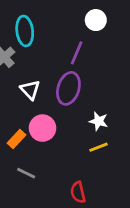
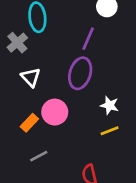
white triangle: (30, 90) -> (31, 77), moved
gray line: (26, 173) -> (39, 156), turned -54

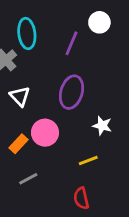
purple line: (88, 39) -> (72, 43), moved
yellow line: (110, 131) -> (88, 161), moved

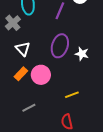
white star: (102, 126) -> (82, 54), moved
orange rectangle: (18, 144) -> (21, 74), moved

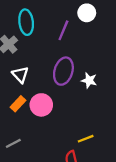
yellow line: (72, 95) -> (86, 139), moved
gray line: (29, 108) -> (13, 143), moved

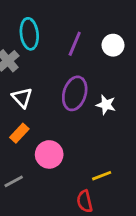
white circle: (87, 13) -> (113, 45), moved
pink circle: (41, 105) -> (49, 154), moved

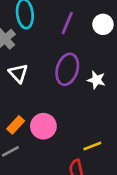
orange rectangle: (19, 133) -> (16, 125), moved

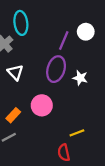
purple line: (67, 23) -> (64, 41), moved
pink circle: (43, 126) -> (42, 105), moved

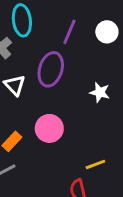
purple line: (64, 41) -> (69, 32), moved
purple ellipse: (56, 69) -> (51, 69), moved

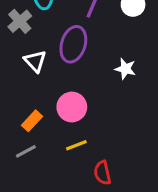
yellow line: (95, 164) -> (76, 145), moved

